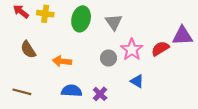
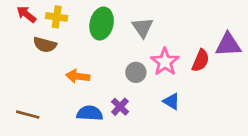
red semicircle: (160, 48) -> (201, 60), turned 144
brown semicircle: (28, 50) -> (45, 45), moved, turned -42
purple cross: (100, 94) -> (120, 107), moved

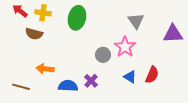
gray triangle: (142, 28) -> (136, 21), moved
red semicircle: (201, 60) -> (152, 75), moved
orange arrow: (78, 76) -> (45, 69), moved

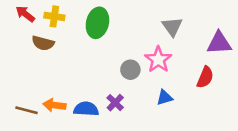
orange arrow: (45, 69) -> (54, 105), moved
red semicircle: (152, 75) -> (205, 77), moved
blue triangle: (130, 77) -> (165, 98), turned -48

